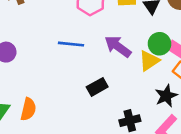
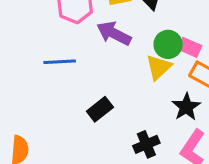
purple arrow: (118, 47) -> (114, 33), moved

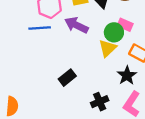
pink rectangle: (190, 47) -> (125, 25), moved
blue line: (60, 62) -> (40, 28), moved

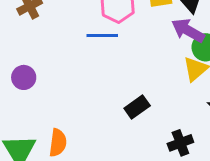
purple arrow: (76, 25) -> (188, 30), moved

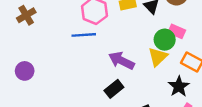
purple arrow: (188, 30) -> (121, 61), moved

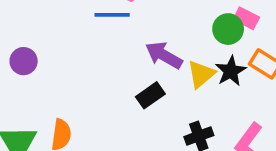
yellow triangle: (158, 57) -> (201, 74), moved
black star: (179, 86) -> (231, 71), moved

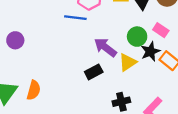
green circle: (228, 29) -> (137, 37), moved
black star: (231, 71) -> (150, 51), moved

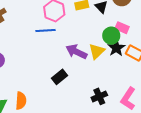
green circle: (137, 37) -> (111, 36), moved
yellow triangle: (128, 62) -> (97, 51), moved
black rectangle: (94, 72) -> (59, 77), moved

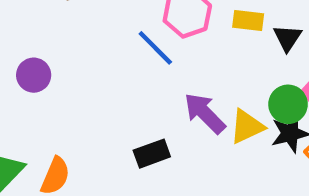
blue line: (45, 31) -> (155, 48), turned 30

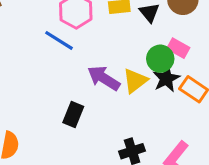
black rectangle: (152, 154) -> (73, 114), turned -35

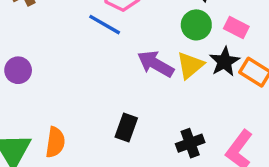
green circle: (160, 59) -> (196, 25), moved
black rectangle: (73, 114) -> (126, 128), moved

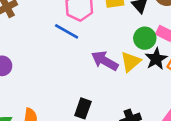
green circle: (196, 25) -> (145, 38), moved

